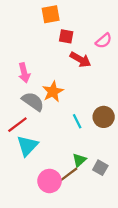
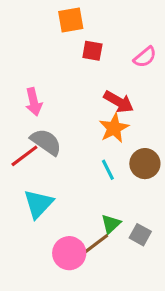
red arrow: (80, 60) -> (119, 102), moved
orange star: (53, 92) -> (114, 128), moved
red line: (17, 125) -> (24, 156), moved

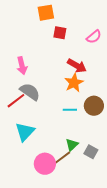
cyan line: (108, 170) -> (70, 110), turned -64

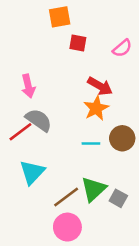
green triangle: (72, 145) -> (94, 189), size x1.5
brown line: (61, 159) -> (66, 197), moved
pink circle: (45, 164) -> (67, 227), moved

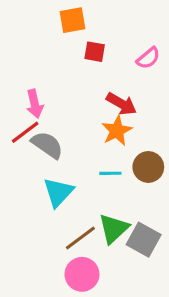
red line: (20, 132) -> (25, 132), moved
cyan triangle: (32, 172) -> (58, 192), moved
gray square: (118, 198) -> (144, 240), size x1.5

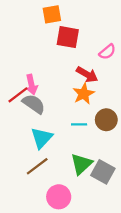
red square: (95, 52) -> (68, 37), size x1.5
pink semicircle: (148, 58) -> (107, 52), moved
pink arrow: (35, 104) -> (31, 85), moved
brown line: (80, 238) -> (37, 166), moved

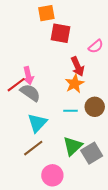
red arrow: (87, 74) -> (78, 66), turned 36
gray square: (103, 172) -> (92, 153), turned 30

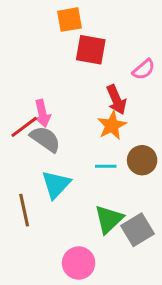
brown line: (33, 148) -> (24, 210), moved, turned -65

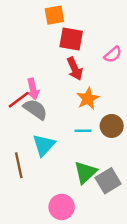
red arrow: (116, 100) -> (75, 69), moved

